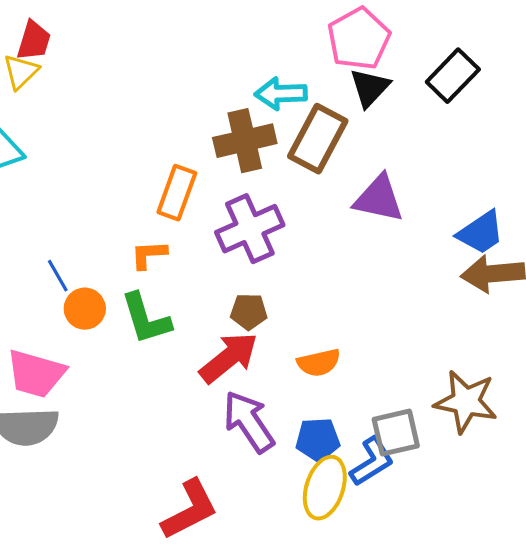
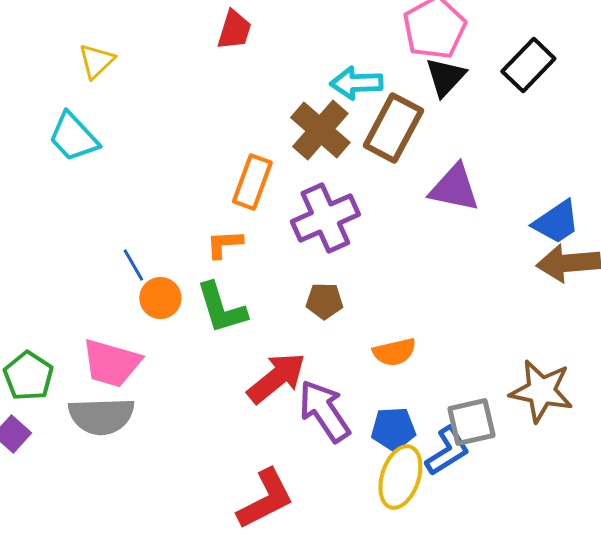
red trapezoid: (34, 41) -> (234, 30), moved
brown cross: (245, 141) -> (320, 130), turned -36
red arrow: (229, 358) -> (276, 378), moved

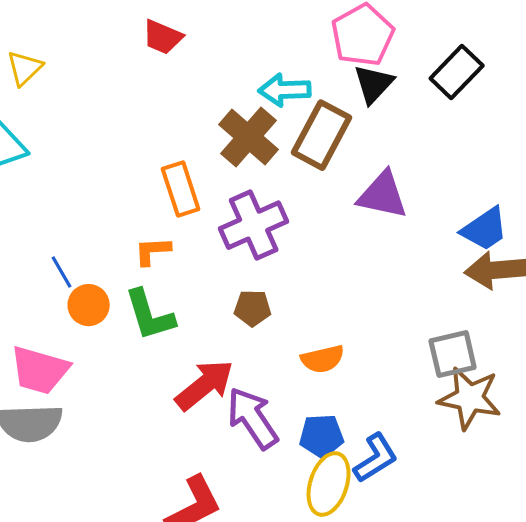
red trapezoid: (234, 30) -> (163, 37), turned 96
orange rectangle: (252, 182) -> (181, 189), turned -38
gray square: (471, 422) -> (453, 354), moved

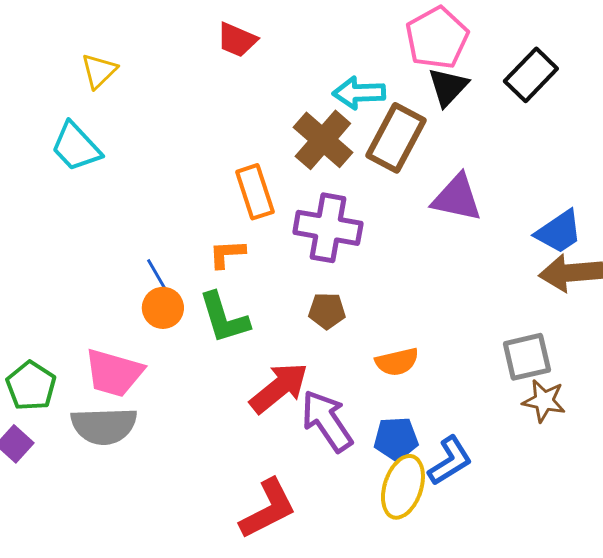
purple cross: (254, 225) -> (328, 228), turned 34
blue line: (62, 272) -> (157, 275), moved
brown star: (470, 398) -> (544, 401), size x0.7

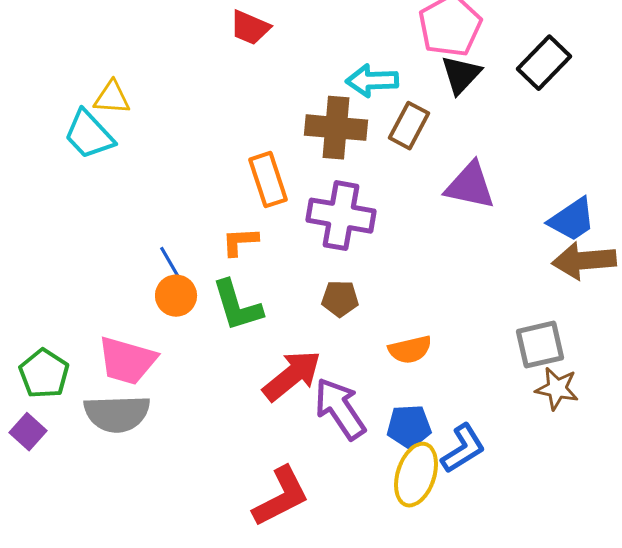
yellow triangle: (99, 71) -> (112, 98), moved, turned 48
brown rectangle: (396, 138) -> (409, 126), size x0.7
brown cross: (323, 140) -> (336, 128), turned -36

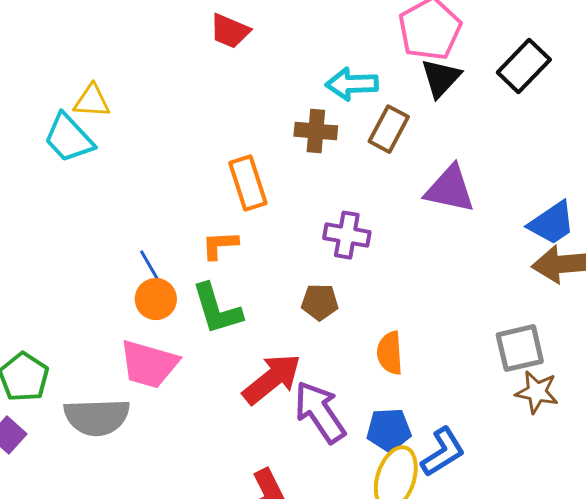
brown cross: (336, 128) -> (316, 131), size x0.7
purple cross: (341, 216) -> (347, 235), moved, size x0.7
orange semicircle: (410, 350) -> (390, 353), turned 99
pink trapezoid: (127, 361) -> (149, 364), moved

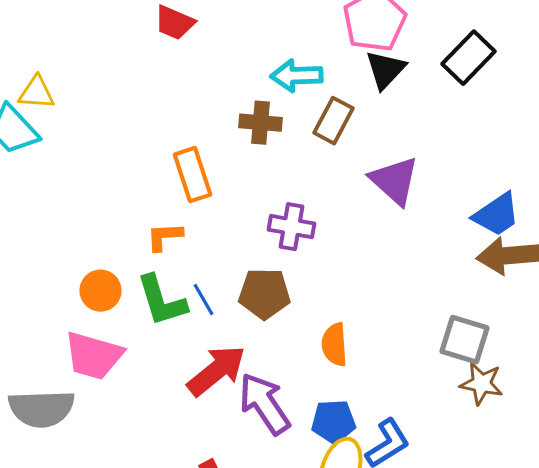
purple triangle: (450, 189) -> (394, 181), turned 30
blue line: (150, 266) -> (204, 300), moved
brown pentagon: (320, 302) -> (264, 294), size x1.4
gray square: (520, 348) -> (464, 340), turned 30

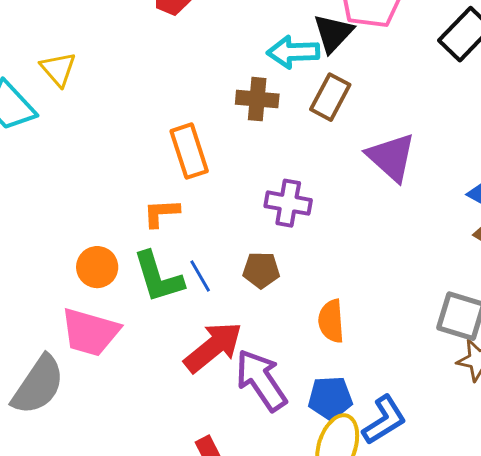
black triangle: (386, 70) -> (333, 33), moved
yellow triangle: (36, 93) -> (58, 69), moved, turned 45
brown pentagon: (264, 294) -> (261, 270), size x0.7
gray semicircle: (42, 409) -> (38, 385), turned -54

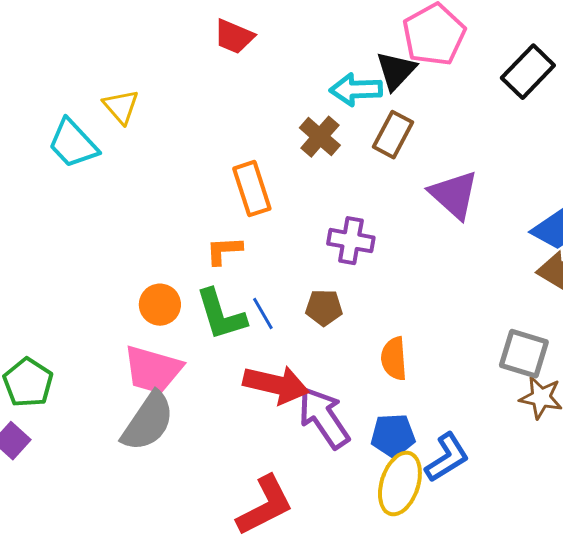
brown cross: (257, 99) -> (320, 137), turned 36
red arrow: (213, 347) -> (276, 385), turned 52
gray semicircle: (38, 385) -> (148, 422), moved

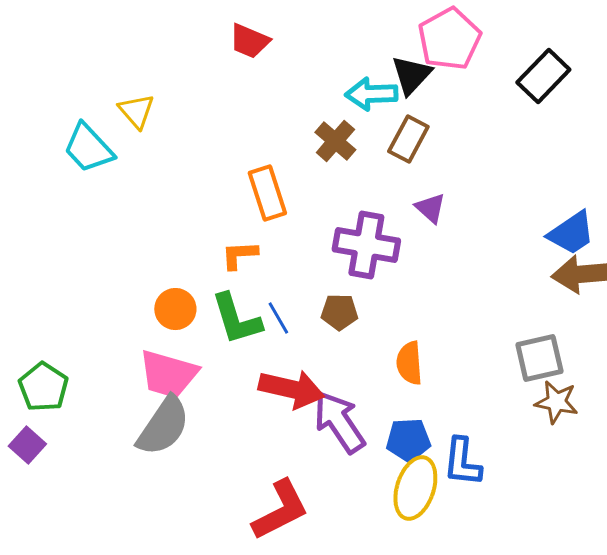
purple triangle: (454, 195) -> (430, 208), moved, size x0.6
purple cross: (351, 241) -> (366, 245), size x1.4
gray square: (524, 354) -> (539, 358), turned -30
blue L-shape: (447, 458) -> (462, 462), turned 128

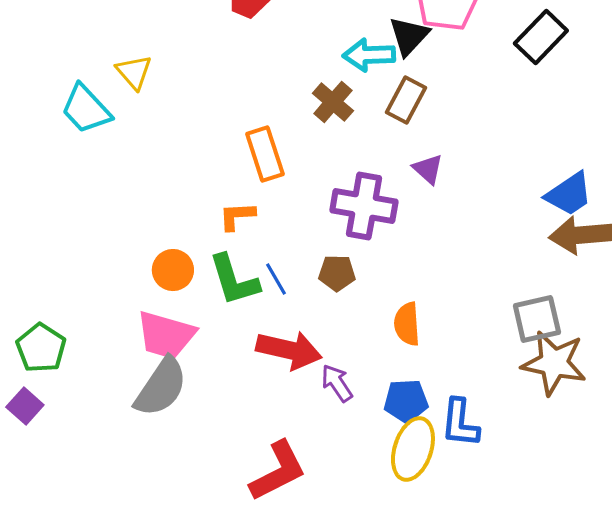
brown star: (556, 402) -> (554, 363), size x1.5
purple arrow: (339, 422) -> (337, 383), size x0.6

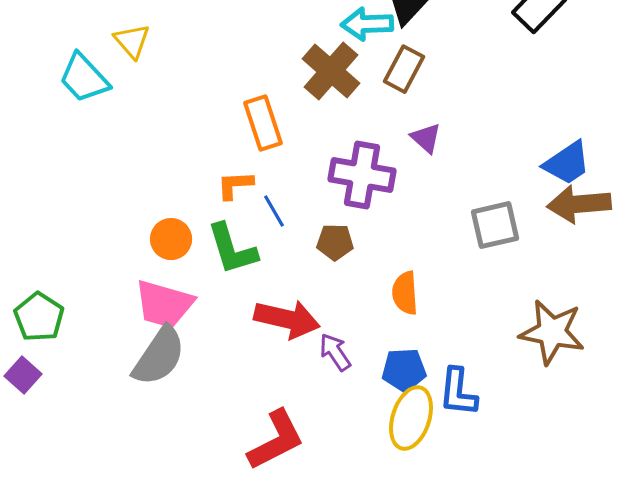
brown cross: (333, 102) -> (331, 71), size x1.4
blue line: (276, 279) -> (274, 211), moved
gray square: (537, 319) -> (495, 225), moved

